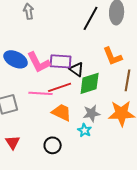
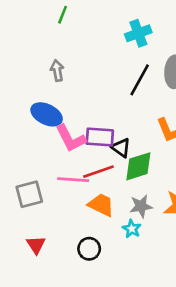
blue ellipse: (16, 59) -> (47, 114), moved

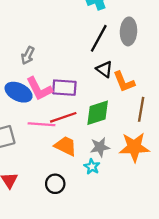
gray arrow: (57, 71) -> (28, 55), moved, turned -144
blue ellipse: (47, 114) -> (19, 92), moved
black triangle: (121, 148) -> (104, 69), moved

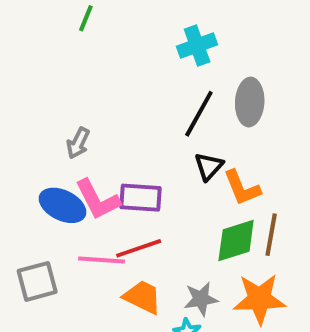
black triangle: (104, 69) -> (209, 166), turned 36
green diamond: (98, 113) -> (236, 240), moved

